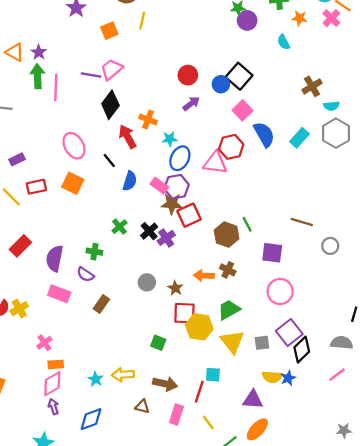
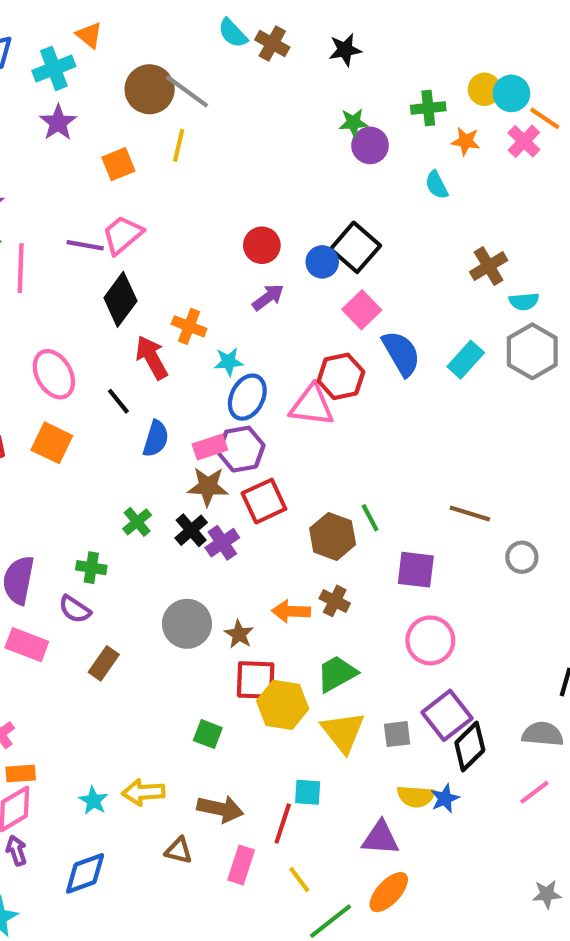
pink rectangle: (159, 186) -> (210, 447), turned -54
brown star: (172, 204) -> (208, 487), moved
gray circle: (147, 282) -> (187, 624), size x1.5

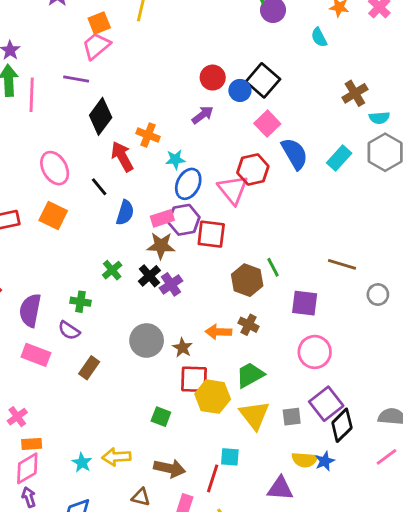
pink trapezoid: (123, 235) -> (96, 46), moved
red circle: (262, 245) -> (213, 78), moved
pink triangle: (312, 405) -> (233, 190), turned 44
red square: (264, 501) -> (211, 234), moved, turned 32

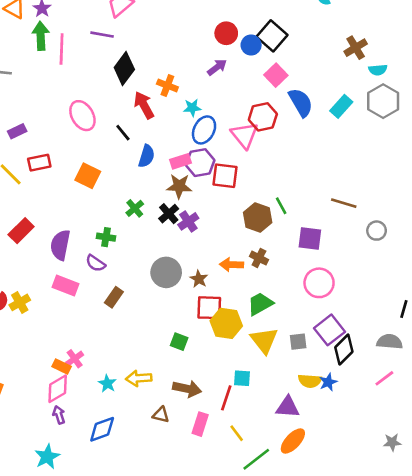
orange square: (53, 215) -> (88, 176), moved
pink cross: (17, 417) -> (75, 359), moved
orange rectangle: (32, 444) -> (62, 367), turned 30

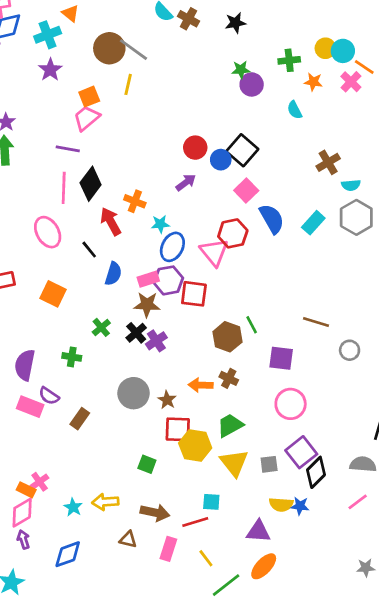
pink line: (62, 49) -> (64, 188), moved
purple semicircle: (96, 263) -> (49, 396), moved
blue star: (328, 382) -> (300, 506), turned 30
red line: (226, 398) -> (195, 522), turned 55

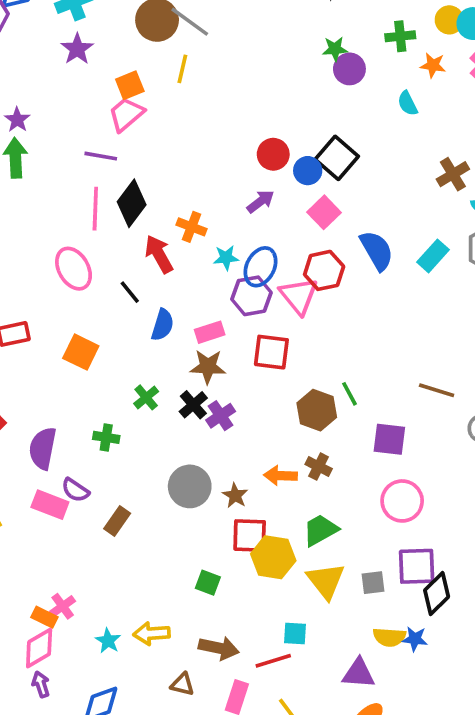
pink square: (246, 191) -> (324, 212), moved
blue ellipse: (172, 247) -> (260, 267), moved
purple hexagon: (168, 280) -> (251, 296), moved
purple square: (301, 452) -> (417, 566), turned 36

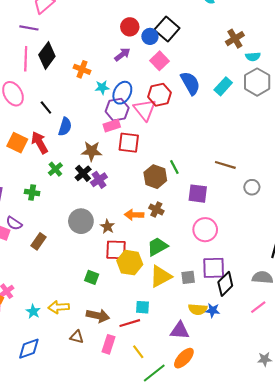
red arrow: (159, 254) -> (40, 143), moved
pink rectangle: (210, 332) -> (112, 126), moved
yellow triangle: (326, 581) -> (161, 276), turned 40

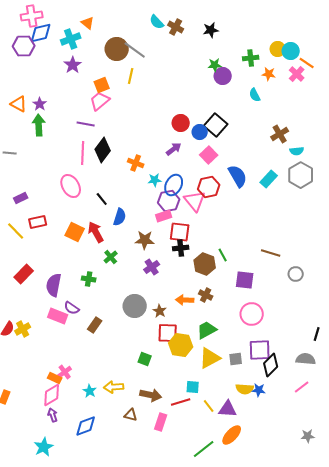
black cross: (83, 173) -> (181, 248), moved, turned 35
yellow line: (138, 352) -> (209, 406), moved

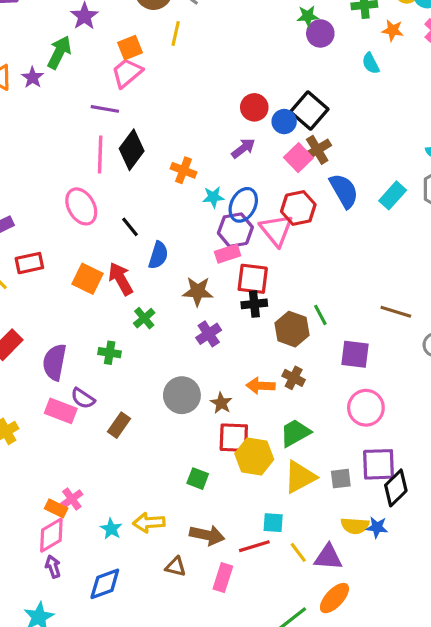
green arrow: (39, 125) -> (59, 52), moved, turned 30
brown cross: (280, 134) -> (317, 150), moved

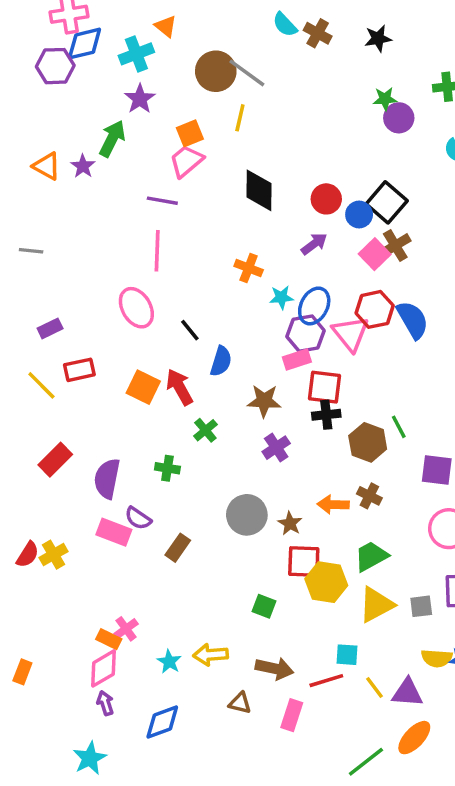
black diamond: (132, 150) -> (259, 190), moved, turned -36
blue semicircle: (344, 191) -> (413, 320), moved

